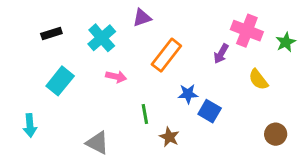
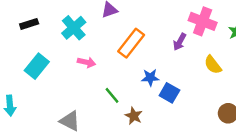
green line: (145, 114) -> (112, 95), turned -30

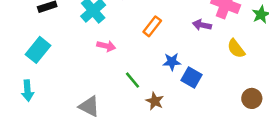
purple arrow: (180, 42) -> (202, 25), turned 72
orange rectangle: (131, 43) -> (152, 26), size x0.7
cyan rectangle: (37, 66) -> (38, 50), moved

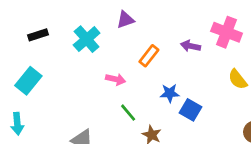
purple arrow: (202, 25) -> (191, 46), moved
pink arrow: (106, 46) -> (116, 79), moved

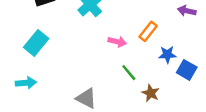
orange rectangle: (149, 56) -> (148, 31), moved
cyan arrow: (17, 124) -> (26, 83), turned -90

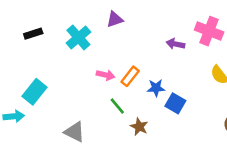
orange rectangle: (148, 31) -> (130, 76), moved
cyan rectangle: (36, 43) -> (34, 92), moved

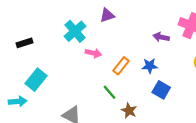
black rectangle: (33, 34) -> (25, 43), moved
pink arrow: (106, 75) -> (93, 53), moved
blue star: (156, 88) -> (150, 66), moved

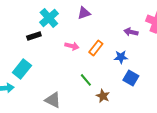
cyan cross: (75, 31) -> (49, 18), moved
black rectangle: (25, 43) -> (34, 36), moved
orange rectangle: (121, 66) -> (96, 48), moved

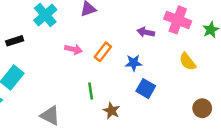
black rectangle: (34, 36) -> (15, 41), moved
green line: (86, 80) -> (91, 91), turned 32

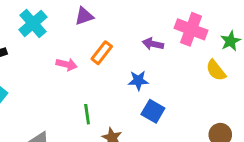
orange rectangle: (103, 52) -> (102, 53), moved
yellow semicircle: (187, 62) -> (216, 70), moved

